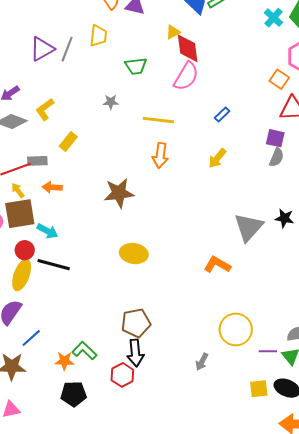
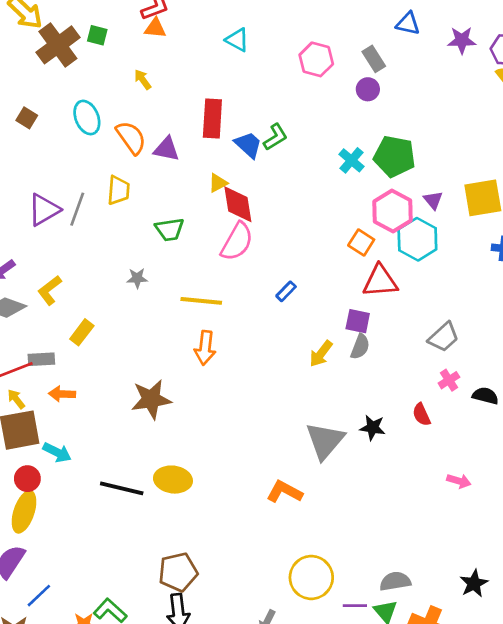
yellow arrow: (217, 158) -> (321, 354), moved
black line: (54, 265) -> (122, 488), moved

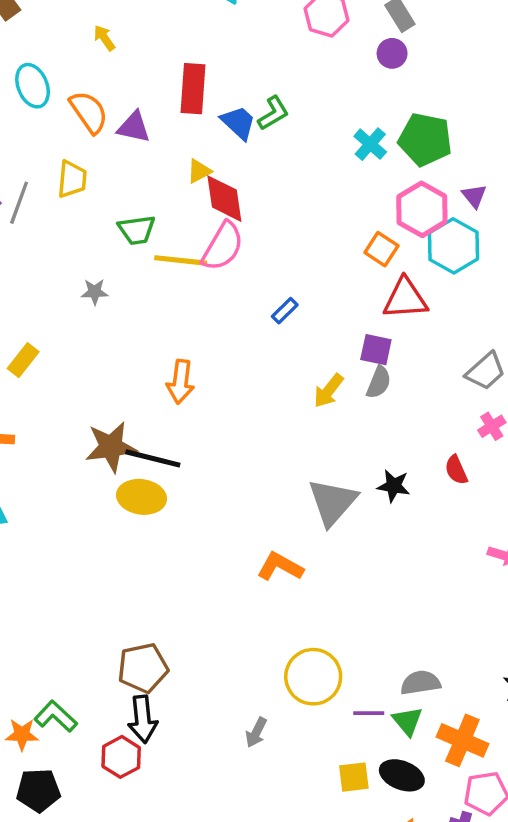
yellow line: (201, 301) -> (181, 260), moved
yellow ellipse: (173, 480) -> (141, 497), moved
black line: (122, 488) -> (153, 458), moved

